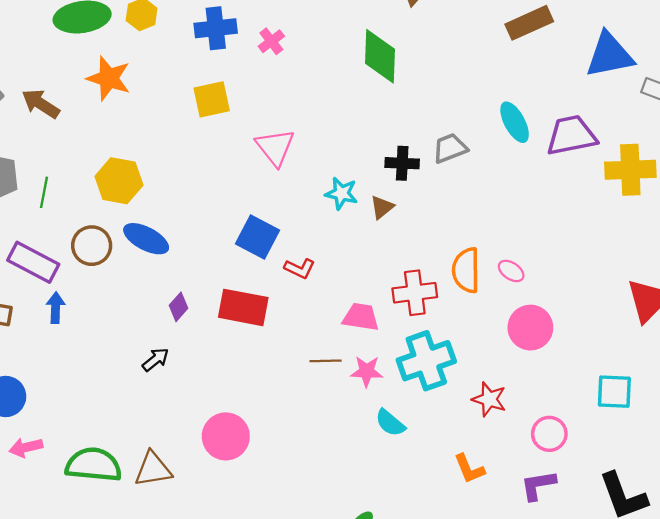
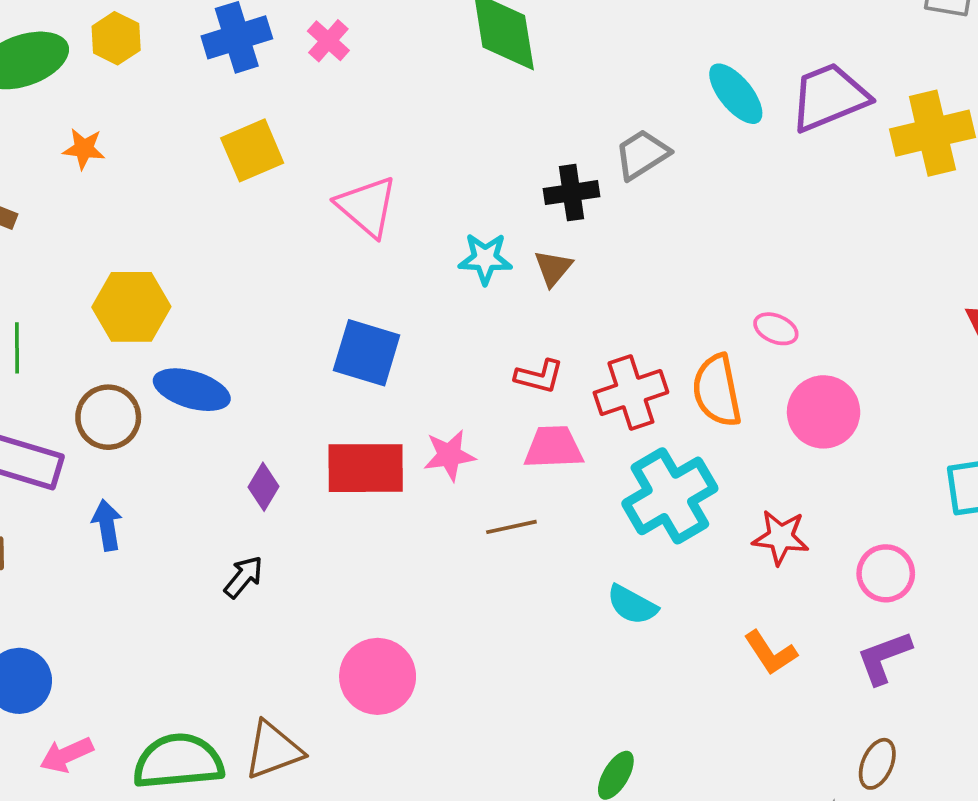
orange star: (109, 78) -> (84, 149), size x0.6
red L-shape: (300, 268) -> (539, 376), moved
orange semicircle: (466, 270) -> (717, 391), moved
blue arrow: (56, 308) -> (107, 525), moved
pink star: (367, 371) -> (449, 455), moved

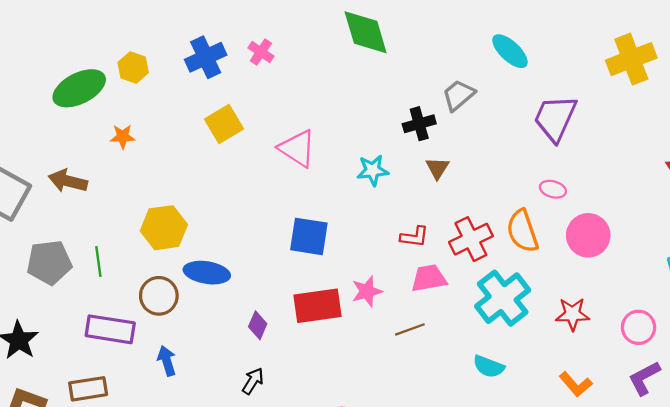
purple trapezoid: (829, 97) -> (555, 118), moved, turned -36
brown triangle: (553, 268) -> (437, 168), moved

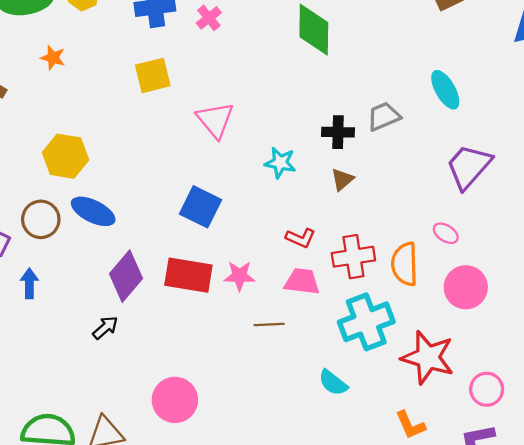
red star: (572, 314) -> (428, 357), size x1.6
purple diamond: (258, 325) -> (126, 276), size x1.8

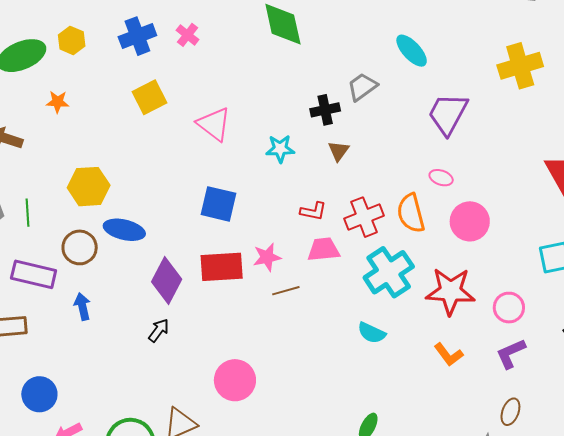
brown line: (269, 325) -> (286, 291), moved

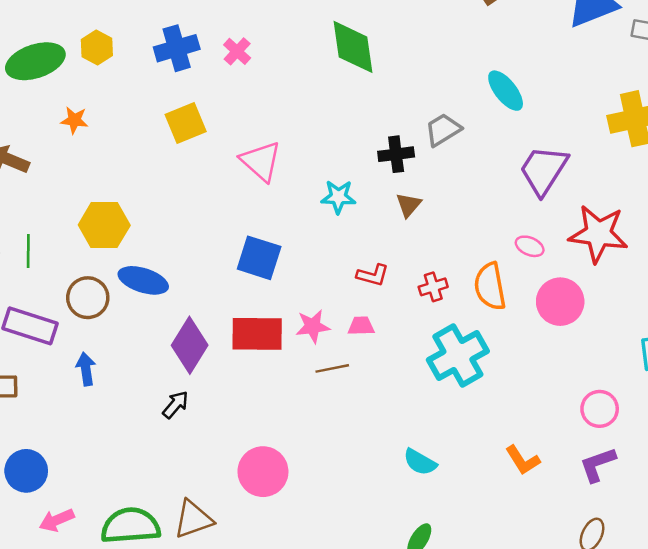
red cross: (364, 217) -> (433, 287), size x0.6
pink trapezoid: (324, 250) -> (361, 326), moved, size x0.7
red star: (450, 291) -> (598, 234), moved
cyan semicircle: (372, 333) -> (420, 462), moved

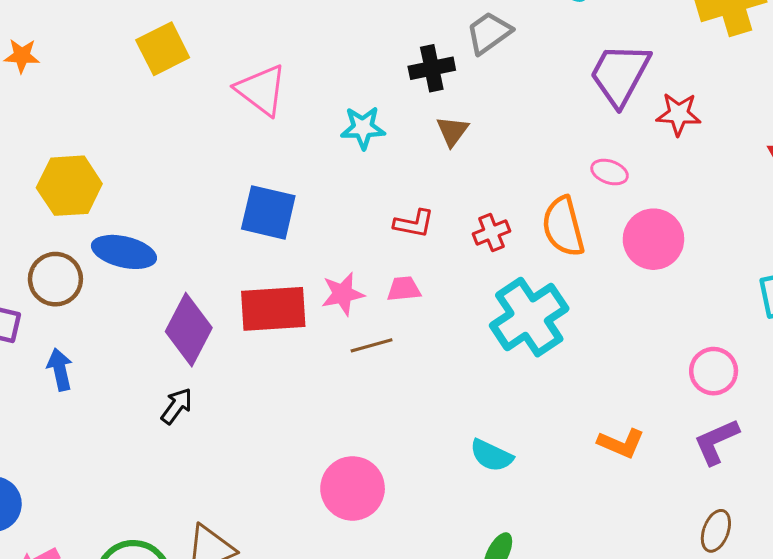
red star: (598, 234) -> (679, 114), moved, size x0.6
orange L-shape: (523, 460) -> (621, 443), turned -30
pink circle: (263, 472) -> (353, 488), moved

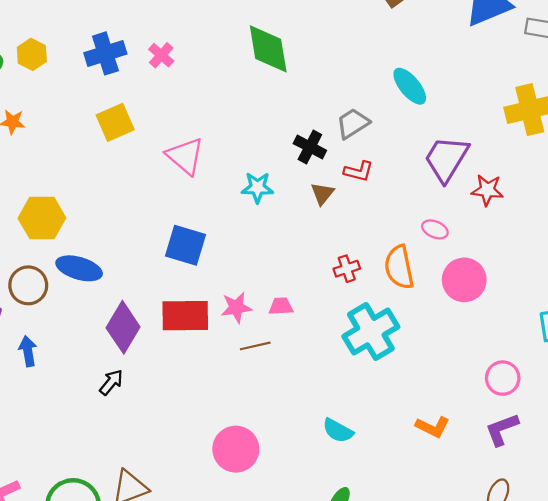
black cross: (432, 68) -> (310, 147), turned 36
red L-shape: (414, 224) -> (359, 171), moved

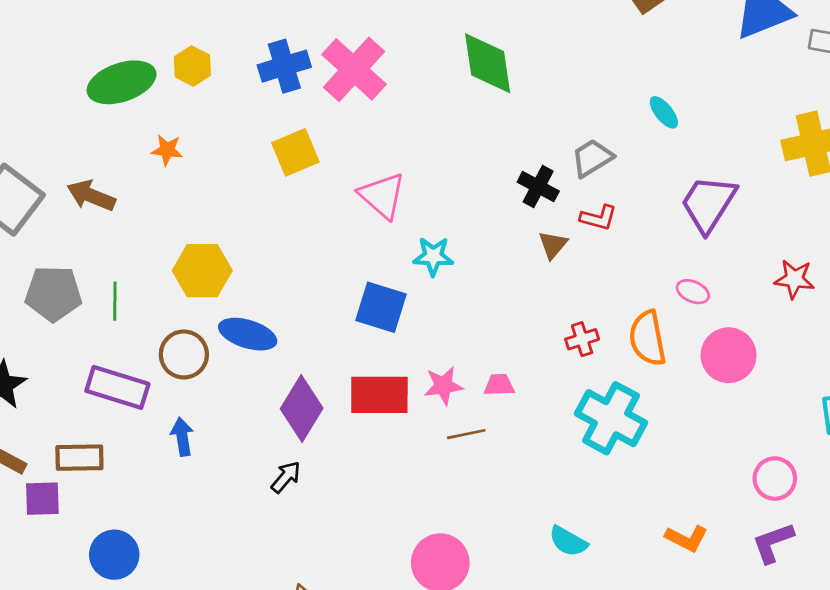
pink cross: (161, 55) -> (354, 69), size x2.0
cyan ellipse: (410, 86) -> (664, 112), size x0.7
cyan star: (258, 187) -> (433, 256), moved
red star: (487, 190) -> (794, 279), moved
cyan cross: (371, 332) -> (611, 418), turned -32

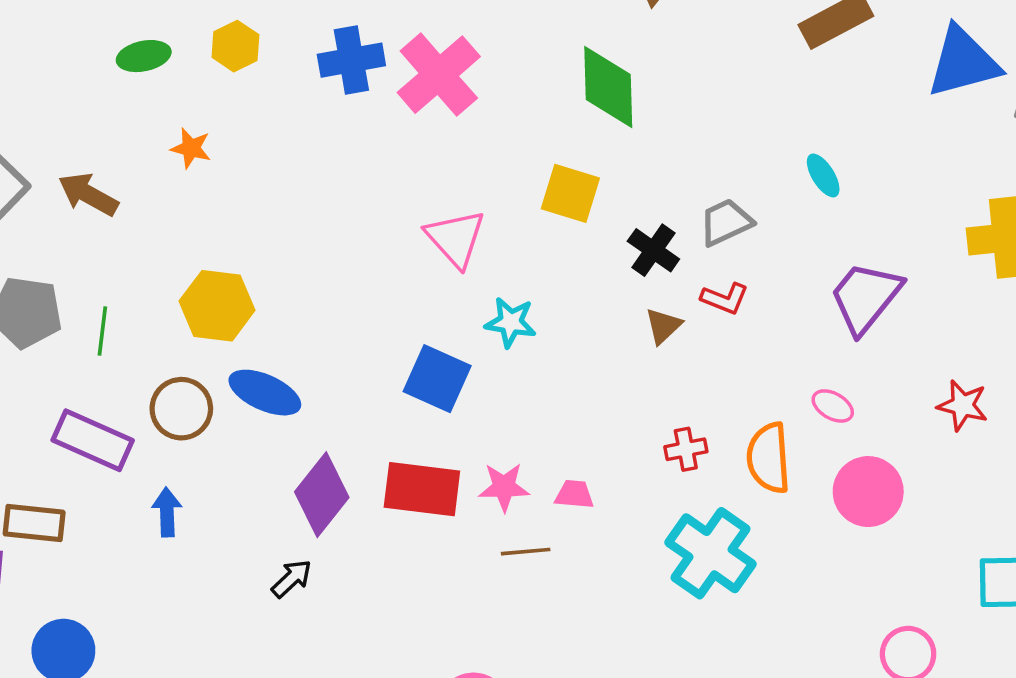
green ellipse: (122, 82) -> (144, 56), size x0.6
yellow square: (295, 152) -> (570, 193), moved, turned 33

